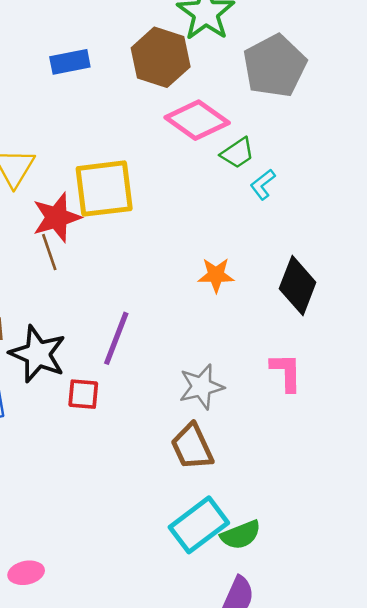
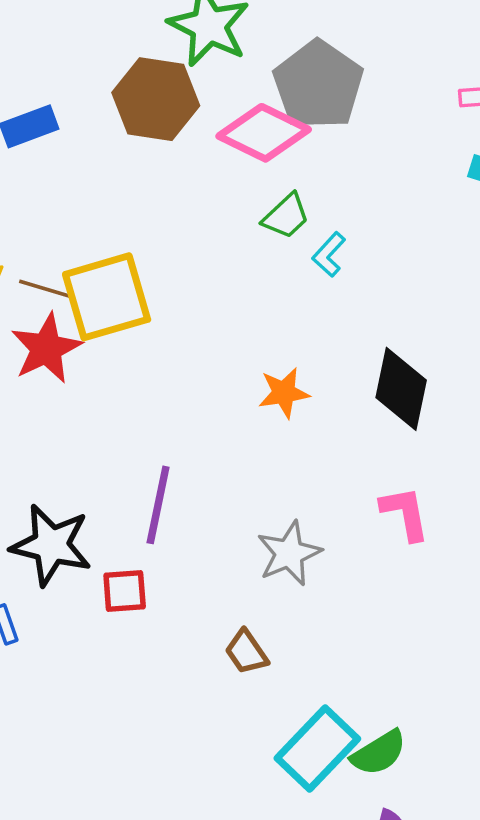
pink diamond: (197, 120) -> (264, 133), moved
brown line: (49, 252) -> (45, 289), moved, turned -45
brown trapezoid: (192, 447) -> (246, 652), moved, size x0.7

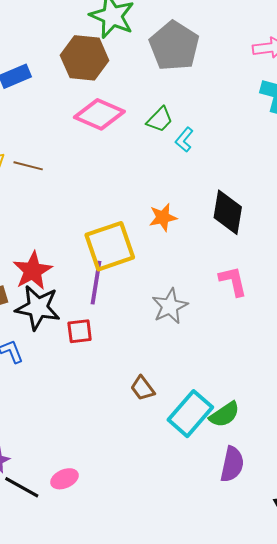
pink diamond: (264, 133) -> (99, 114), moved
yellow square: (107, 297) -> (110, 246), moved
red star: (46, 348) -> (33, 271), moved
brown trapezoid: (246, 652) -> (143, 388), moved

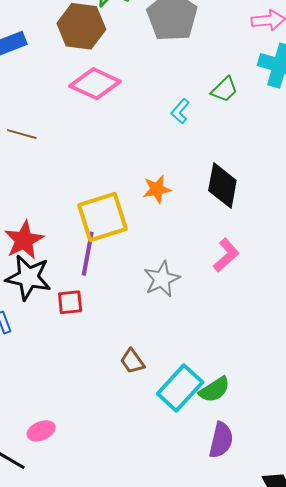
green trapezoid: (160, 119) -> (224, 89), moved
pink L-shape: (233, 281) -> (226, 255), turned 60
pink ellipse: (64, 479) -> (41, 431), moved

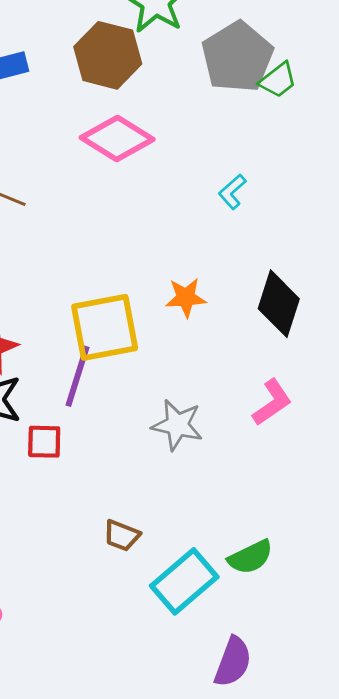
green trapezoid: (224, 89) -> (278, 80), moved
gray star: (162, 279) -> (177, 425), turned 30
brown trapezoid: (132, 361) -> (122, 535), turned -40
green semicircle: (214, 390) -> (250, 557), moved

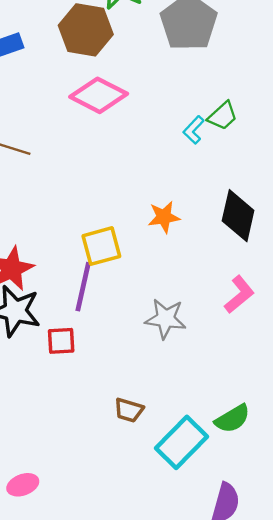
green trapezoid: (278, 80) -> (223, 116), moved
yellow square: (105, 327) -> (101, 246), size x0.7

